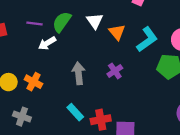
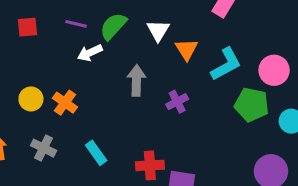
gray arrow: (79, 73) -> (136, 81), moved
cyan rectangle: (75, 112) -> (96, 153), moved

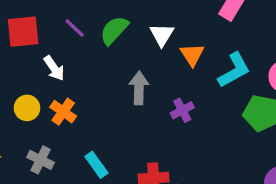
purple line: (76, 24) -> (75, 28), turned 30
red square: (28, 27) -> (23, 32), size x1.5
white arrow: (90, 53) -> (54, 68), moved, turned -100

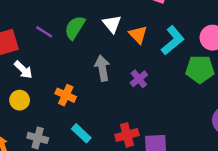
white arrow: (54, 68) -> (23, 70), moved
orange cross: (63, 112) -> (66, 95), moved

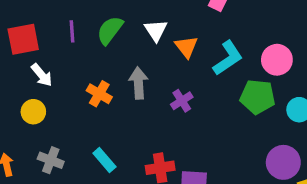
purple line: (44, 32) -> (72, 31), turned 48
orange cross: (66, 95) -> (99, 94), moved

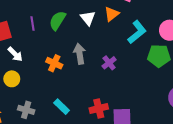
orange triangle: (186, 47) -> (112, 14), moved, turned 35

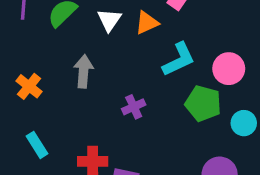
orange cross: (54, 63) -> (29, 86), moved
purple cross: (109, 63) -> (134, 107), moved

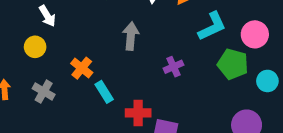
orange cross: (29, 86) -> (82, 68), moved
cyan rectangle: (37, 145) -> (104, 92), moved

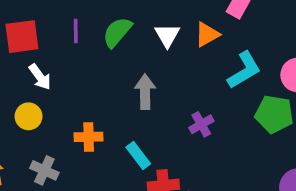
orange cross: (82, 68) -> (89, 137), turned -35
cyan rectangle: (104, 92) -> (138, 156), moved

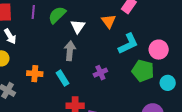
white triangle: (167, 35) -> (78, 27), moved
orange triangle: (207, 35) -> (109, 21), turned -42
cyan rectangle: (138, 156) -> (62, 78), moved

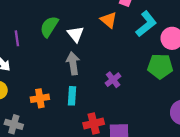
purple line: (33, 12) -> (17, 38), moved
cyan L-shape: (128, 44) -> (146, 24), moved
cyan rectangle: (62, 78) -> (72, 96), turned 49

